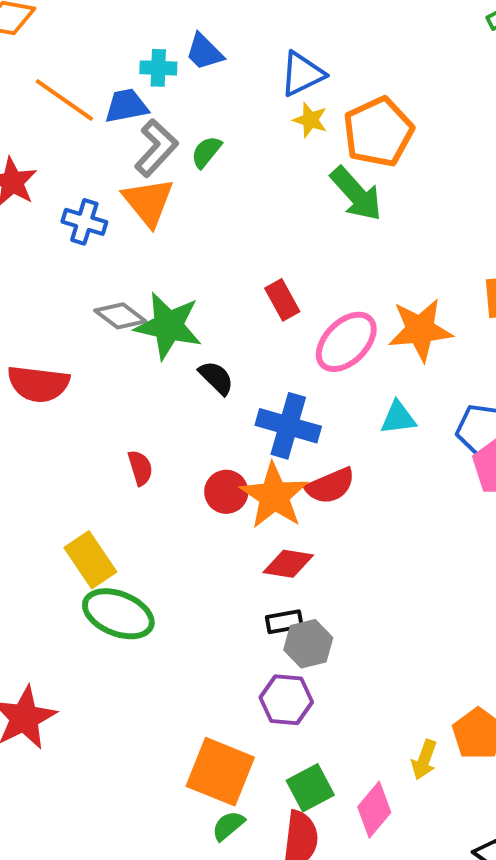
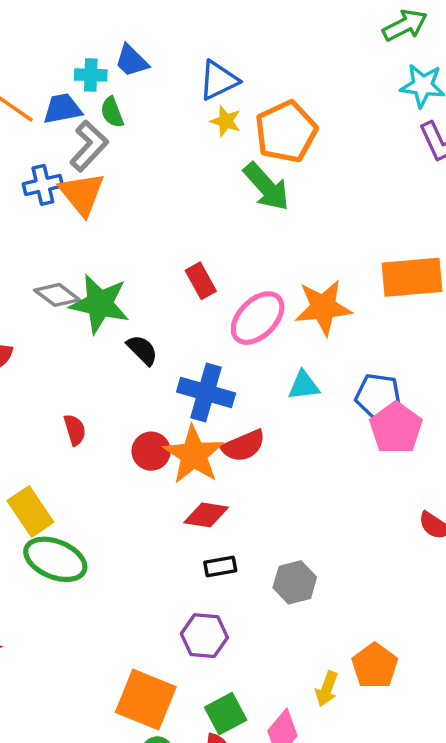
green semicircle: (206, 152) -> (112, 112), moved, turned -60
blue cross: (84, 222) -> (43, 185), moved, turned -30
black rectangle: (284, 622) -> (220, 566), moved
gray hexagon: (308, 644) -> (295, 582), moved

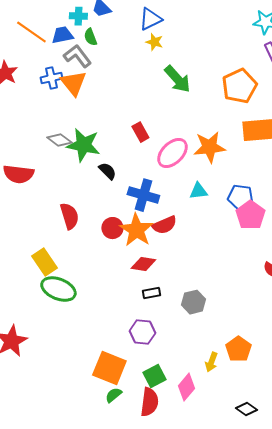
orange pentagon: (286, 132) -> (239, 86), moved
gray L-shape: (89, 146) -> (77, 56), turned -80
red semicircle: (75, 430) -> (69, 216), size x1.5

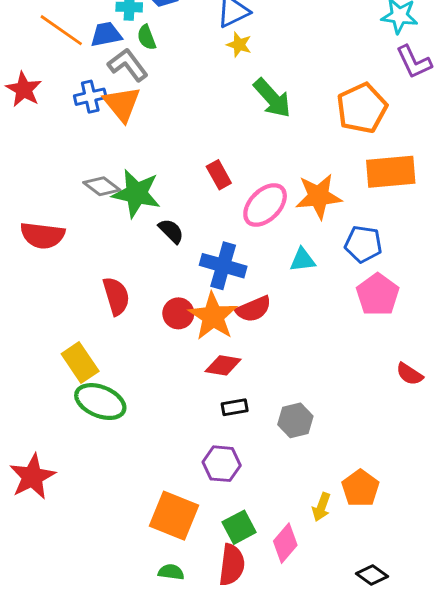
blue pentagon: (240, 197) -> (363, 244), moved
green semicircle: (113, 395) -> (171, 572), moved, turned 48

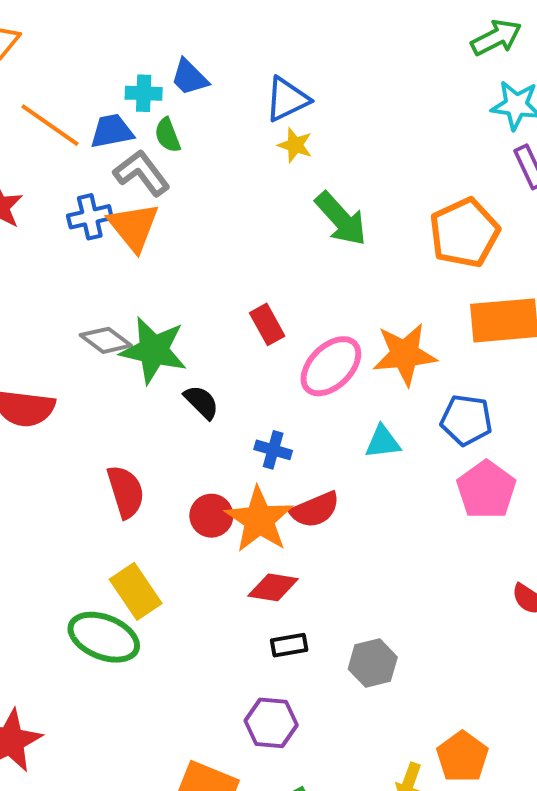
blue cross: (223, 266) -> (273, 450), size x0.6
yellow rectangle: (80, 363) -> (136, 591), moved

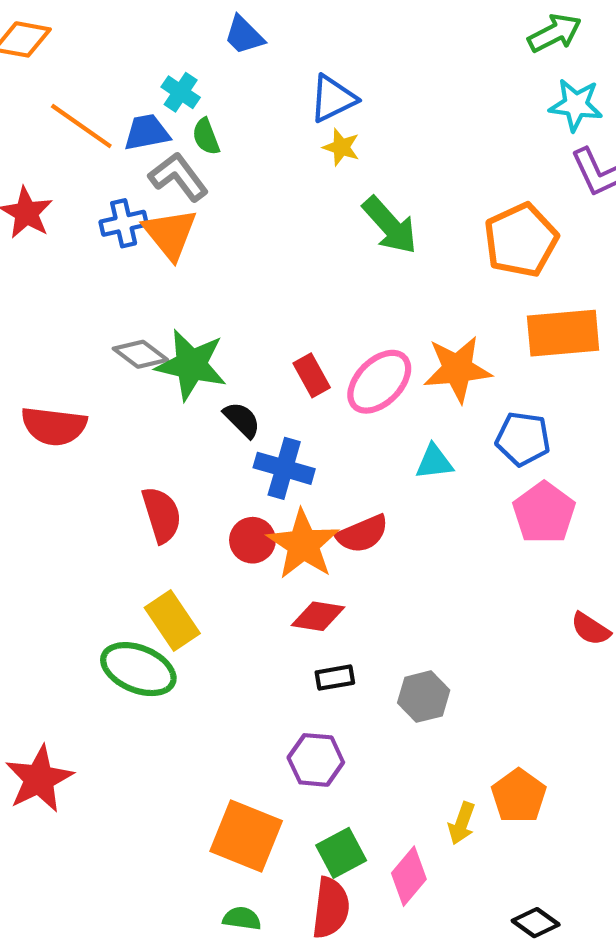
blue trapezoid: (189, 77) -> (244, 35), moved
cyan cross: (144, 93) -> (181, 92), turned 32
red rectangle: (267, 324) -> (312, 375), moved
blue cross: (273, 450) -> (284, 468), moved, size x1.5

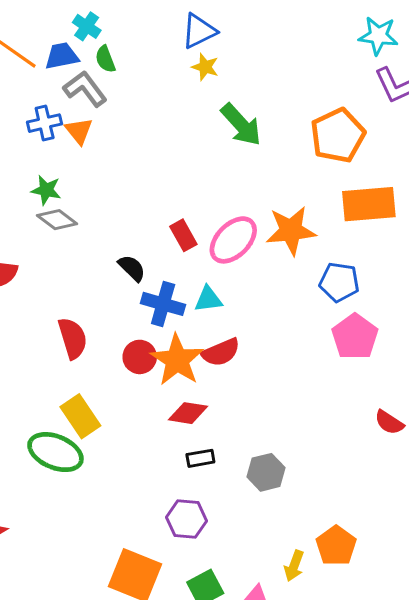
orange triangle: (170, 234) -> (79, 131), size x0.7
green star: (191, 365) -> (46, 190), moved, size x0.6
cyan triangle: (434, 462) -> (208, 299), moved

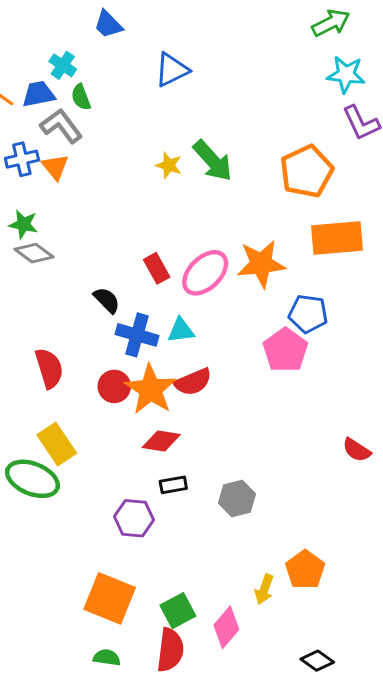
yellow star: (205, 67) -> (169, 165), moved
pink pentagon: (355, 337) -> (285, 350), moved
purple hexagon: (186, 519) -> (134, 518), moved

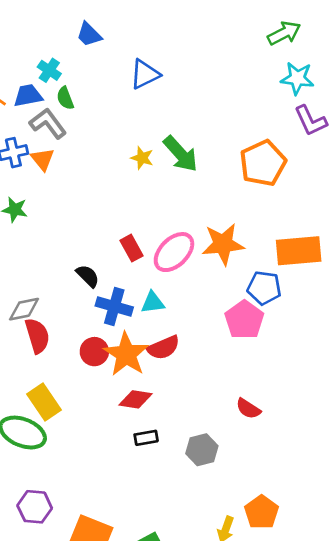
orange rectangle: (337, 238) -> (299, 251), moved
gray diamond: (34, 253) -> (24, 309), moved, turned -48
red semicircle: (357, 450) -> (248, 409), moved
purple hexagon: (134, 518) -> (35, 507), moved

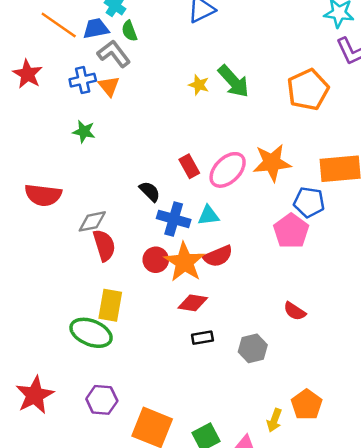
yellow rectangle: (44, 402) -> (110, 305), turned 44

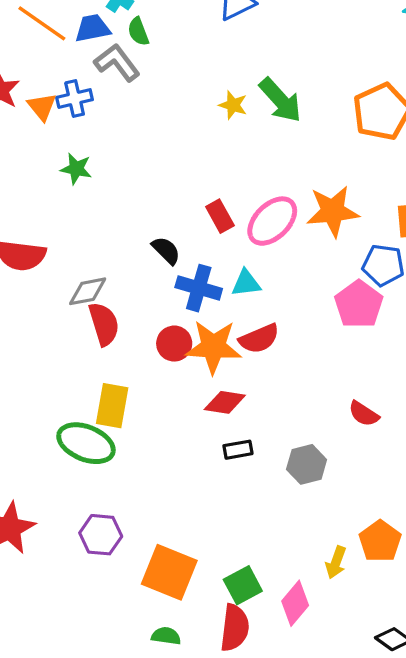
orange triangle: (109, 86) -> (42, 107), moved
orange star: (184, 262) -> (213, 347), turned -30

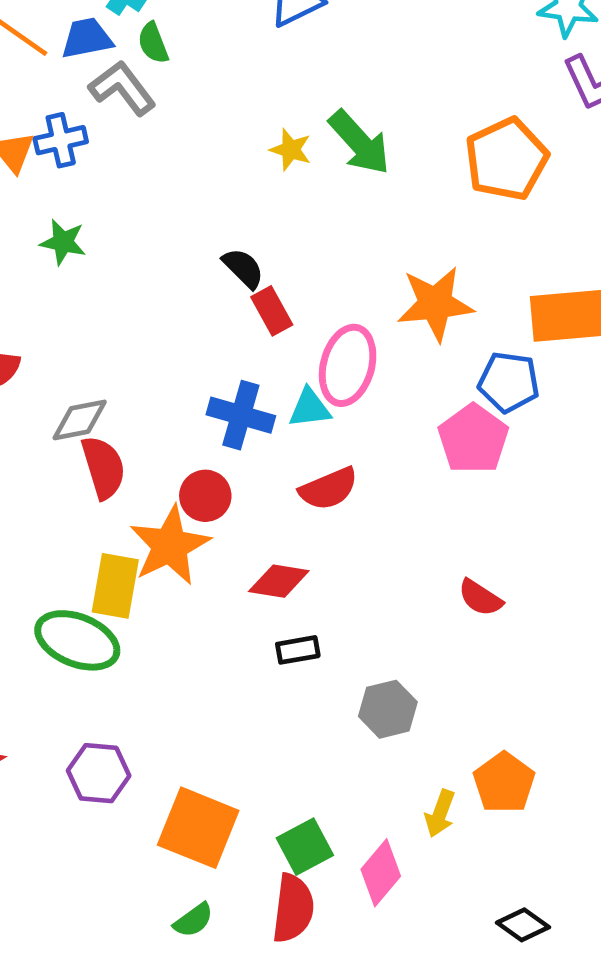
pink ellipse: (272, 221) -> (348, 365), moved, turned -30
black semicircle: (166, 250) -> (243, 268), moved
orange star: (213, 347) -> (170, 546), moved, turned -30
gray hexagon: (307, 464) -> (388, 709), moved
green semicircle: (166, 636) -> (193, 920), turned 136

